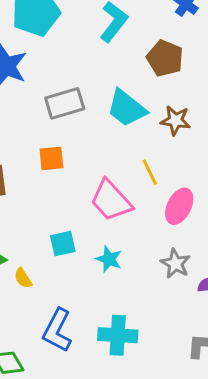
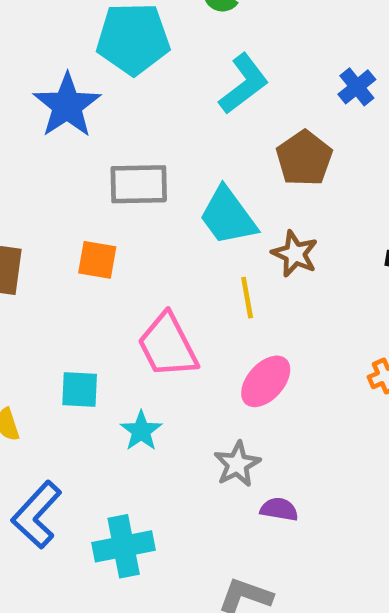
yellow line: (150, 172) -> (247, 298), moved
cyan cross: (118, 335) -> (124, 546), turned -30

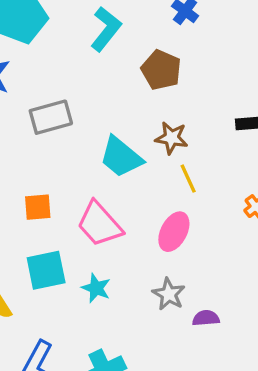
cyan trapezoid: (228, 216) -> (121, 157), moved
orange square: (97, 260) -> (38, 207), moved
yellow line: (247, 298) -> (188, 179), moved
cyan square: (80, 390) -> (46, 270), size x1.4

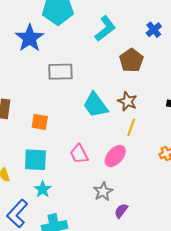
yellow line: (188, 179) -> (131, 127), turned 30
pink trapezoid: (99, 224) -> (79, 154), moved, size x0.7
cyan star: (96, 288) -> (43, 189), moved
purple semicircle: (206, 318) -> (121, 211), turned -63

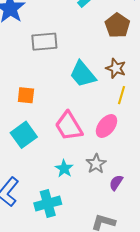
pink trapezoid: (79, 154) -> (69, 126), size x1.4
cyan square: (35, 160) -> (24, 135), turned -35
cyan star: (43, 189) -> (64, 169), moved

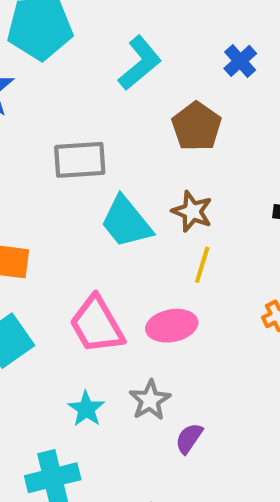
gray rectangle: (44, 42) -> (80, 160), moved
pink ellipse: (106, 126) -> (172, 326), turned 40

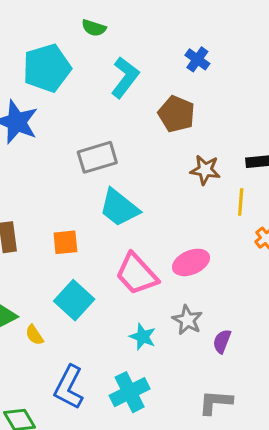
brown star: (192, 211) -> (205, 170), moved
cyan trapezoid: (126, 222) -> (119, 208), moved
yellow line: (202, 265) -> (241, 202), moved

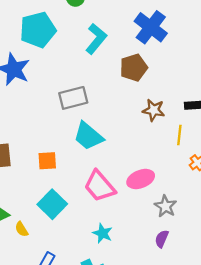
blue cross: (197, 59) -> (151, 27), size x1.8
brown pentagon: (176, 114) -> (134, 68), turned 30
gray star: (187, 320) -> (165, 206), moved

